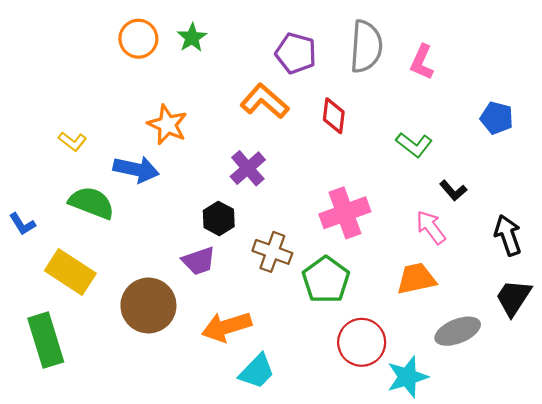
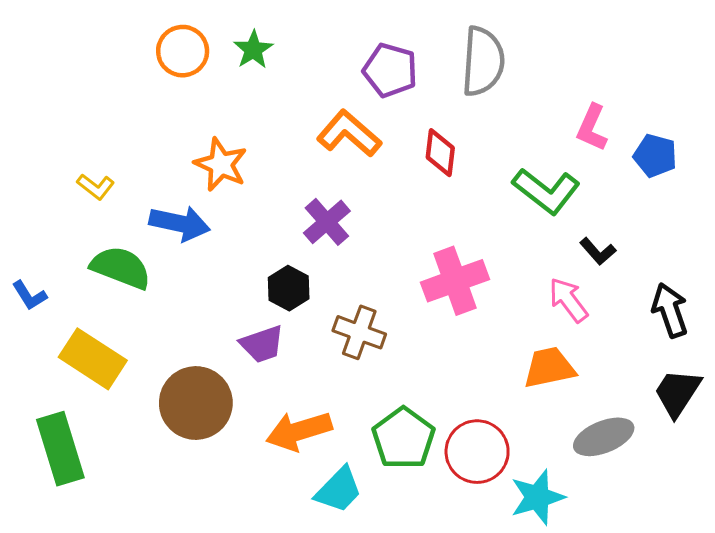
pink L-shape: (422, 62) -> (592, 128), moved
green L-shape: (414, 145) -> (546, 191), size x1.4
green pentagon: (326, 280) -> (403, 438), moved

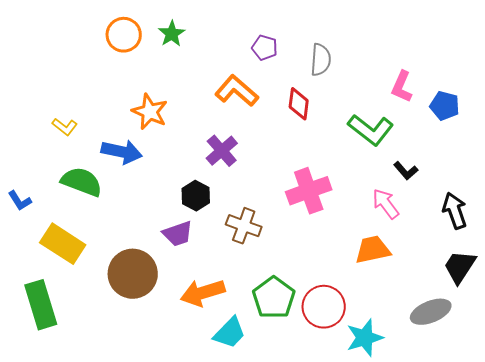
gray semicircle: (483, 61) -> (321, 60), moved, size x0.7
purple pentagon: (390, 70) -> (265, 48), size x0.7
gray ellipse: (604, 437) -> (431, 312), moved

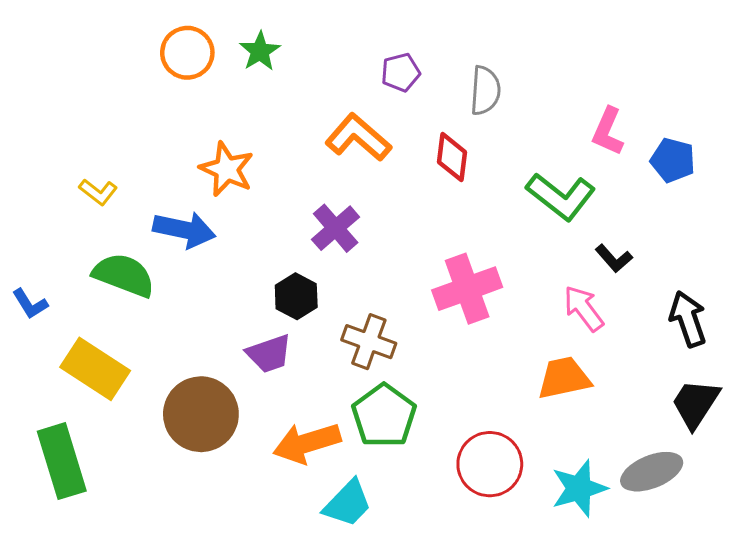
purple pentagon: (265, 48) -> (401, 72), turned -30
green pentagon: (274, 298) -> (384, 416), moved
cyan star: (365, 338) -> (579, 488), moved

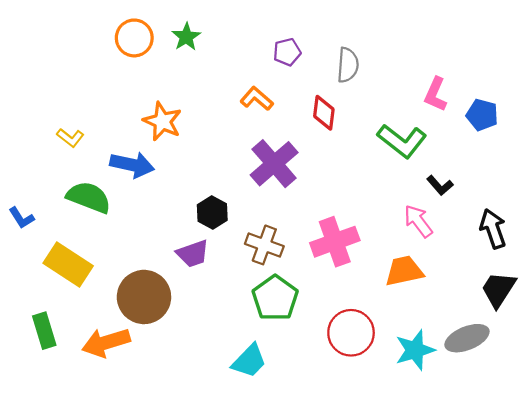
orange L-shape: (358, 137) -> (257, 99), size x0.7
purple cross: (336, 228) -> (274, 164), moved, size x1.4
pink cross: (467, 289) -> (335, 242), moved
orange arrow: (307, 443) -> (106, 343), moved
green rectangle: (62, 461) -> (44, 331), size x0.7

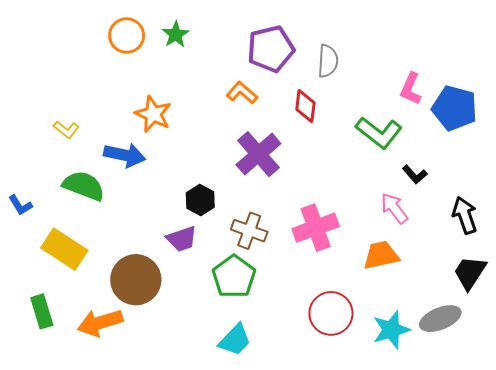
purple pentagon: (287, 52) -> (271, 49), size x1.8
blue pentagon: (482, 115) -> (455, 108), size x1.5
green pentagon: (275, 298) -> (234, 277), moved

